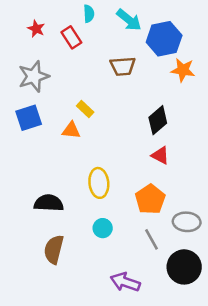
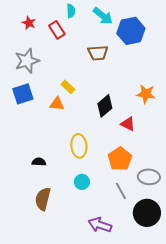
orange star: (183, 70) -> (146, 94), moved
black diamond: (158, 120) -> (105, 106), moved
black semicircle: (49, 203) -> (39, 162), size x0.6

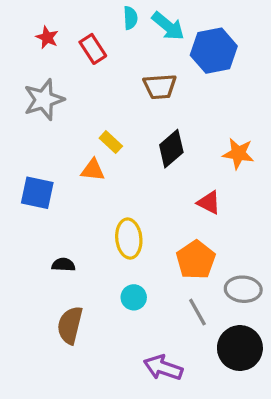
cyan semicircle: (71, 11) -> (130, 18), moved
blue square: (23, 94) -> (37, 193), moved, turned 30
black diamond: (105, 106) -> (171, 149), moved

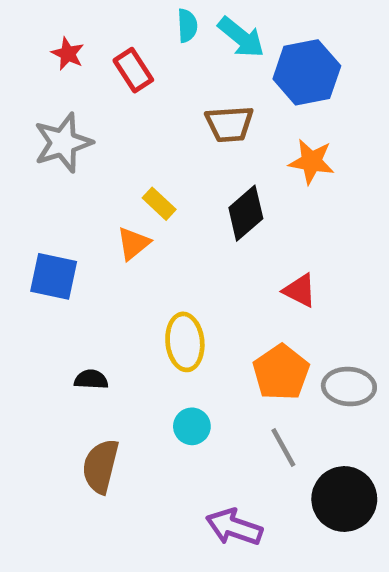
orange star: (238, 154) -> (311, 161), moved
orange triangle: (93, 170) -> (133, 244), turned -45
gray ellipse: (243, 289) -> (349, 387), moved

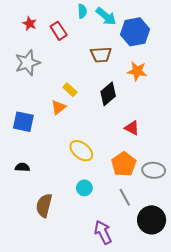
yellow ellipse: (185, 342) -> (81, 151), turned -45
black semicircle: (91, 379) -> (22, 167), moved
purple arrow: (234, 527) -> (103, 232), turned 45

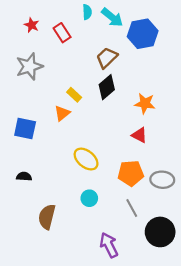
brown trapezoid: (101, 55) -> (107, 58), turned 140
orange star: (137, 71) -> (145, 103), moved
black diamond: (108, 94) -> (107, 87), moved
orange pentagon: (124, 164) -> (131, 173), turned 30

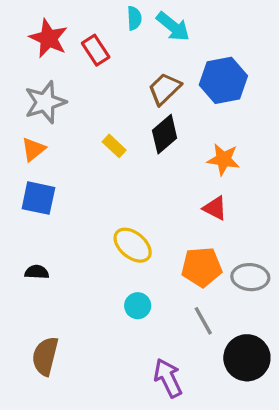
red star: (32, 25) -> (49, 38), size x1.6
blue hexagon: (143, 34) -> (223, 80), moved
orange triangle: (62, 113) -> (33, 149), moved
brown semicircle: (47, 217) -> (45, 356), moved

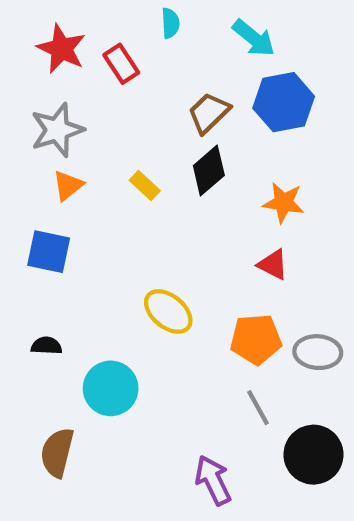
cyan arrow: (173, 27) -> (254, 38), moved
orange triangle: (33, 149) -> (68, 185), moved
cyan circle: (138, 306) -> (111, 388), moved, size x1.6

